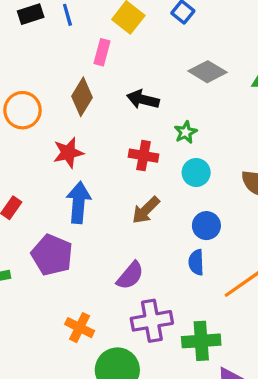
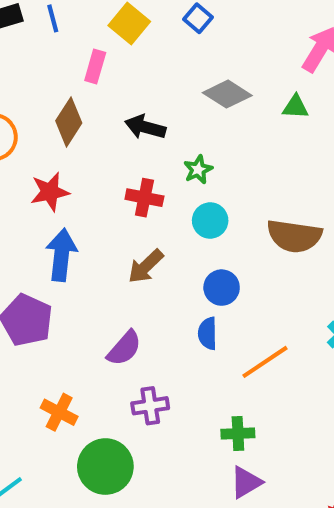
purple cross: (152, 321) -> (150, 406), size x0.7
green cross: (201, 341) -> (238, 434), moved, size x0.7

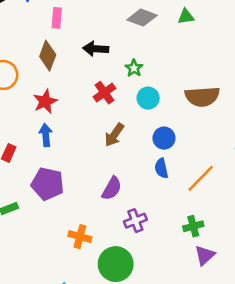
red cross: (144, 198) -> (104, 93), turned -35
blue arrow: (61, 255) -> (46, 135), moved, size x0.7

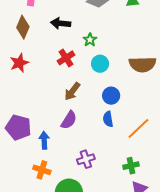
blue arrow: (46, 135) -> (44, 140), moved
purple semicircle: (112, 188) -> (69, 120), moved

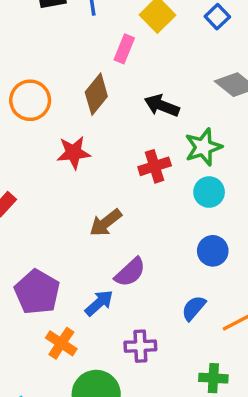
green star: (90, 40) -> (203, 147), size x1.5
brown arrow: (72, 91) -> (106, 223), moved
blue semicircle: (108, 119) -> (194, 308), moved, turned 35
purple pentagon: (18, 127) -> (37, 292), moved
blue arrow: (44, 140) -> (99, 303), moved, turned 36

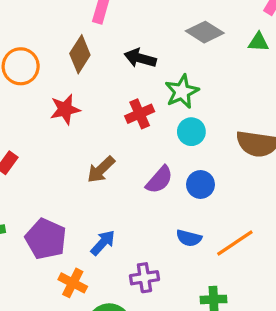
purple semicircle: (130, 272) -> (159, 180), moved
blue semicircle: (194, 308) -> (189, 238), turned -110

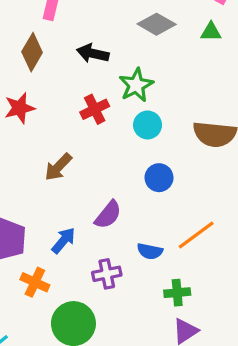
purple semicircle: (159, 180) -> (108, 215), moved
blue semicircle: (189, 238) -> (150, 251), moved

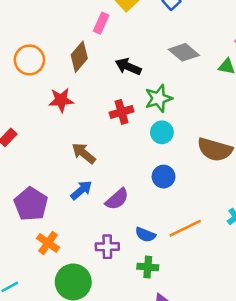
brown arrow: (58, 167) -> (84, 153), turned 75
blue arrow: (63, 240) -> (81, 190), moved
green cross: (177, 293) -> (148, 267), moved

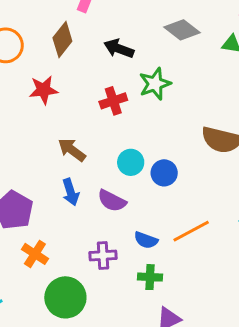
cyan circle: (162, 132) -> (131, 162), moved
blue arrow: (81, 190) -> (71, 192), turned 115
purple semicircle: (117, 199) -> (112, 201), turned 70

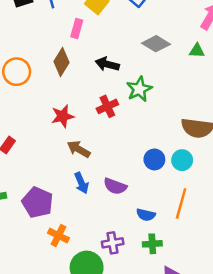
red star: (44, 90) -> (63, 116), moved
cyan circle: (131, 162) -> (182, 160), moved
orange line: (191, 231) -> (181, 204), turned -40
purple cross: (103, 256) -> (113, 243), moved

